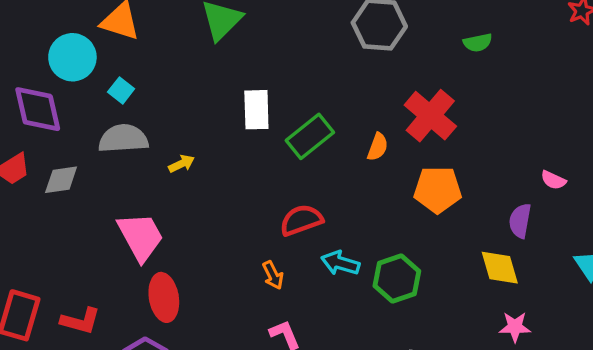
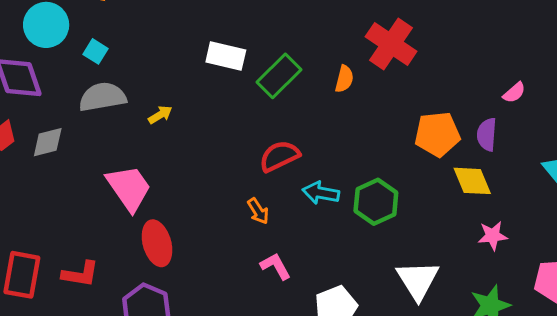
white rectangle: (256, 110) -> (226, 56), turned -69
pink semicircle: (553, 180) -> (514, 93), turned -60
orange pentagon: (438, 190) -> (437, 134), moved

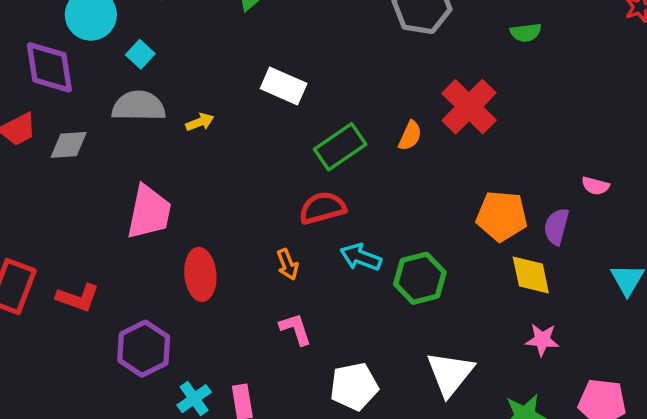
green rectangle: (279, 76) -> (340, 147), moved
pink semicircle: (514, 93) -> (595, 186), turned 45
yellow arrow: (160, 115) -> (200, 122), moved
pink trapezoid: (129, 188) -> (149, 212), turned 36
red ellipse: (157, 243) -> (200, 274), moved

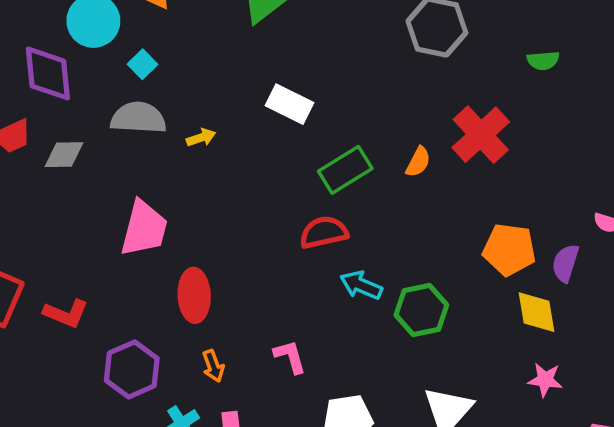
orange arrow: (288, 264) -> (213, 366), moved

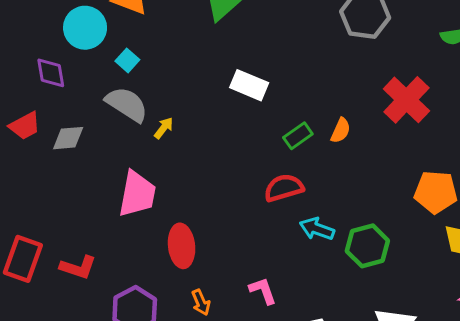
purple diamond: (48, 73) -> (51, 73), size x0.7
gray semicircle: (138, 118) -> (127, 104), turned 33
yellow arrow: (201, 138) -> (164, 128), moved, turned -30
orange semicircle: (418, 162) -> (341, 130), moved
green rectangle: (345, 170) -> (298, 136), size x0.7

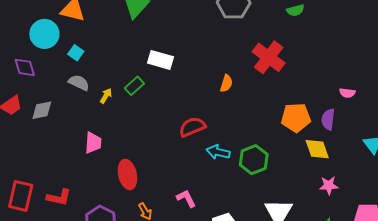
gray semicircle: (127, 104) -> (79, 83), size x0.7
green rectangle: (298, 136) -> (134, 86), moved
pink trapezoid: (137, 194) -> (93, 143), size x0.7

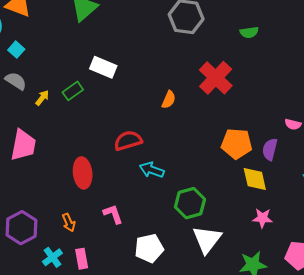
pink trapezoid: (93, 143) -> (23, 145), size x1.4
green hexagon: (254, 160) -> (190, 203), moved
red ellipse: (127, 174) -> (83, 173), moved

